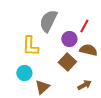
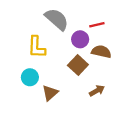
gray semicircle: (48, 21) -> (57, 19), turned 105
red line: (84, 26) -> (97, 25), turned 48

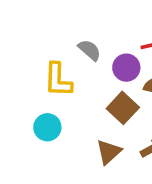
gray semicircle: (57, 19) -> (89, 50), moved, size x0.6
brown triangle: (50, 93) -> (109, 152), moved

